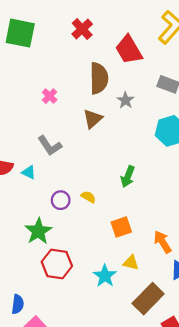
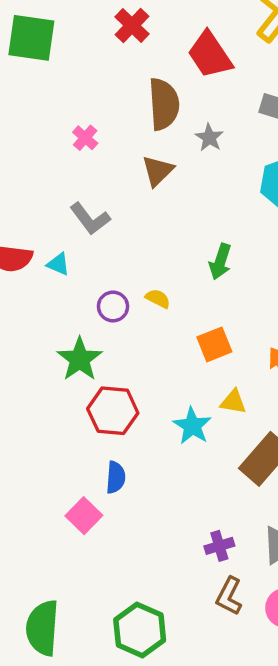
blue semicircle: (18, 304) -> (116, 477), moved

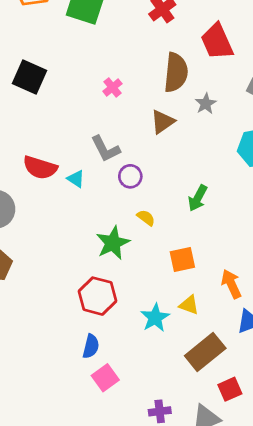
purple circle: (113, 306) -> (130, 176), moved
green star: (80, 359) -> (113, 243), moved
pink square: (84, 516) -> (105, 378), moved

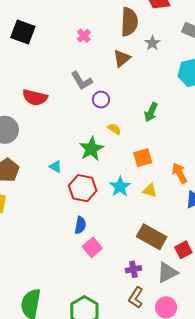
cyan triangle: (76, 179) -> (56, 167), moved
cyan star: (155, 318) -> (120, 187), moved
brown rectangle: (205, 352) -> (152, 237), moved, turned 72

